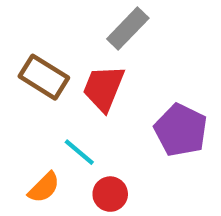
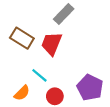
purple pentagon: (181, 130) -> (90, 87), moved

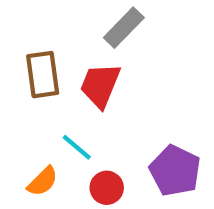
brown rectangle: (22, 38) -> (43, 75), turned 50

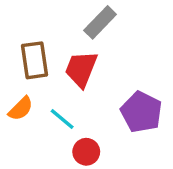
purple pentagon: (175, 171) -> (141, 112), moved
orange semicircle: (43, 181) -> (21, 109), moved

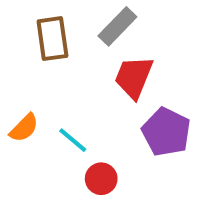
brown rectangle: (34, 60) -> (52, 39), moved
red trapezoid: (81, 69) -> (134, 77), moved

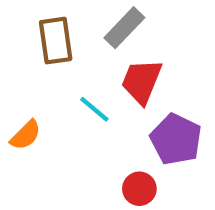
cyan line: (73, 140) -> (94, 109), moved
red circle: (101, 179) -> (139, 189), moved

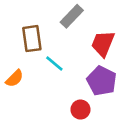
brown rectangle: (56, 41) -> (32, 39), moved
red trapezoid: (142, 81) -> (103, 44), moved

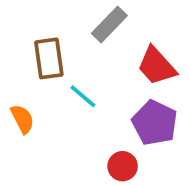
red trapezoid: (103, 44) -> (157, 66), turned -64
orange semicircle: (15, 78) -> (22, 119), turned -72

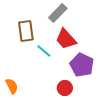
red trapezoid: (157, 66) -> (66, 39), moved
orange semicircle: (22, 119) -> (12, 86), moved

